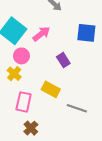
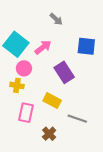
purple rectangle: (63, 60) -> (64, 72), size x1.5
yellow cross: (14, 74) -> (17, 85), turned -32
brown cross: (31, 128) -> (49, 134), moved

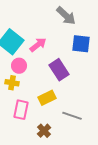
gray arrow: (56, 19) -> (66, 16), moved, size x1.5
yellow rectangle: (52, 101) -> (47, 98), turned -54

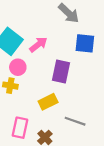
purple rectangle: (59, 70) -> (61, 72), turned 45
pink rectangle: (21, 110) -> (20, 128), moved

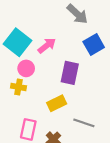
blue square: (85, 43) -> (94, 44), turned -36

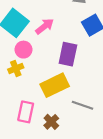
yellow cross: (19, 87) -> (16, 68), turned -32
yellow rectangle: (57, 103) -> (55, 85), size x1.4

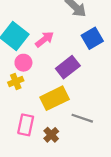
purple rectangle: (68, 54) -> (68, 67), turned 40

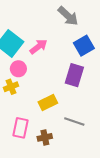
purple rectangle: (68, 67) -> (74, 75), moved, turned -35
yellow rectangle: (55, 98) -> (48, 103), size x0.7
brown cross: (51, 135) -> (45, 137), turned 32

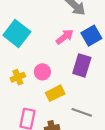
pink arrow: (38, 47) -> (65, 37), moved
pink circle: (18, 69) -> (42, 72), moved

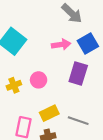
pink arrow: (65, 37) -> (61, 45), turned 30
yellow rectangle: (55, 93) -> (49, 113), moved

